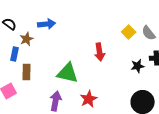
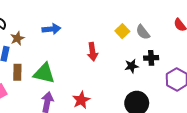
blue arrow: (47, 24) -> (51, 29), moved
green triangle: (68, 73) -> (44, 73), moved

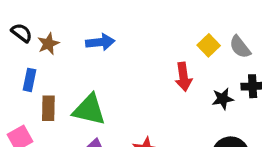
brown star: (17, 38) -> (48, 44), moved
red arrow: (92, 52) -> (183, 77), moved

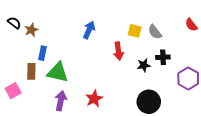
blue arrow: (100, 42) -> (89, 30), moved, turned -60
yellow square: (209, 45) -> (135, 31), turned -32
blue rectangle: (29, 80) -> (43, 53), moved

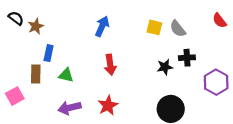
red arrow: (118, 51) -> (110, 65), moved
green triangle: (58, 72) -> (66, 75), size x0.6
purple arrow: (61, 101) -> (69, 108), turned -114

